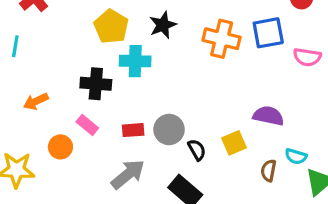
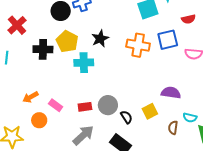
black cross: (96, 84) -> (43, 49), moved
orange arrow: (36, 101) -> (30, 97), moved

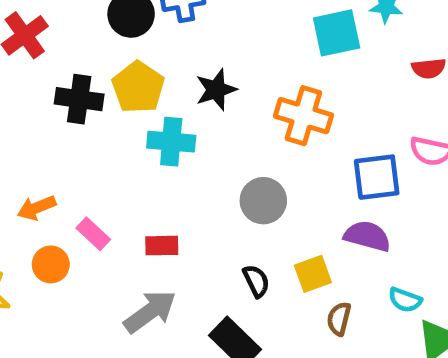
blue square: (168, 40) -> (377, 177), moved
gray circle: (108, 105) -> (263, 201), moved
brown semicircle: (173, 128) -> (339, 319), moved

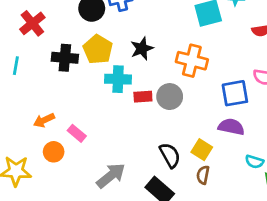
gray circle: (263, 201) -> (170, 97), moved
red rectangle: (162, 246) -> (143, 97), moved
yellow square: (313, 274) -> (202, 150), turned -35
black semicircle: (256, 281) -> (170, 155), size x1.4
brown semicircle: (339, 319) -> (203, 175), moved

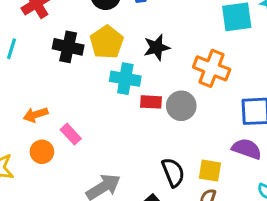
yellow square: (202, 150) -> (210, 171), turned -30

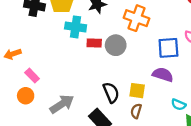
pink rectangle: (71, 134) -> (32, 76), moved
orange circle: (42, 152) -> (26, 96), moved

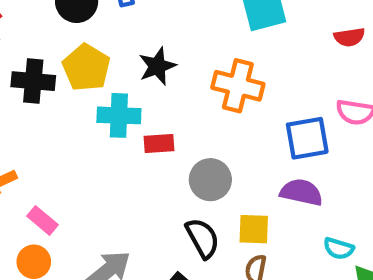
gray circle: (116, 45) -> (210, 180), moved

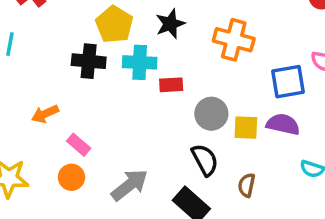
black cross: (33, 81) -> (89, 61), moved
yellow square: (254, 229) -> (246, 128), moved

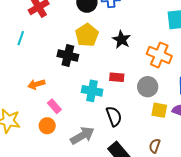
black star: (170, 24) -> (121, 40), turned -30
cyan cross: (140, 62) -> (92, 91), moved
gray circle: (211, 114) -> (148, 87), moved
black semicircle: (205, 160) -> (114, 116), moved

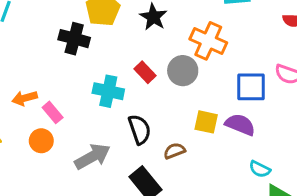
red rectangle: (117, 77) -> (145, 72), turned 40
orange arrow: (36, 84) -> (25, 98), moved
gray circle: (148, 87) -> (183, 71), moved
brown semicircle: (155, 146) -> (174, 151), moved, turned 48

